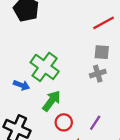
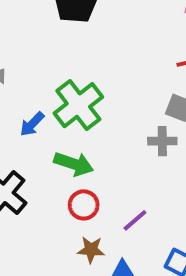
blue arrow: (21, 85) -> (32, 124), turned 98
green arrow: (52, 101) -> (74, 164), turned 55

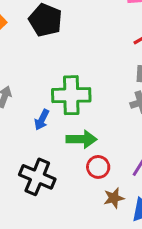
green cross: (78, 105) -> (71, 95), turned -36

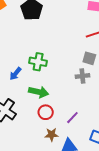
green cross: (71, 95) -> (38, 62), size x0.7

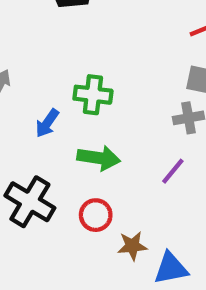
red circle: (46, 112) -> (96, 215), moved
purple line: (72, 118) -> (173, 171), moved

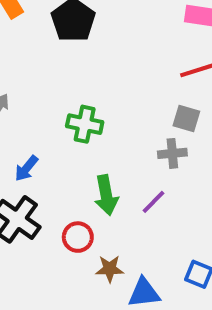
blue arrow: (47, 123) -> (26, 168), moved
green arrow: (99, 158) -> (106, 195), moved, turned 66

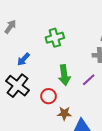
green cross: (85, 124) -> (55, 38), turned -30

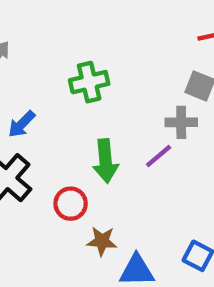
purple line: (89, 80) -> (159, 156), moved

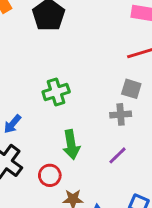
purple line: (159, 156) -> (117, 155), moved

